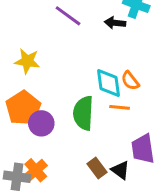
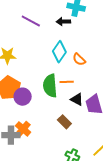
cyan diamond: (108, 83) -> (59, 52), moved, turned 50
orange line: (120, 107) -> (67, 82), moved
black triangle: (120, 170) -> (77, 99), moved

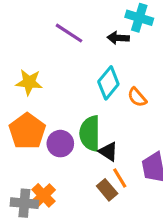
orange line: (67, 82) -> (120, 178), moved, turned 56
purple circle: (23, 97) -> (60, 144), moved
black triangle: (77, 99) -> (108, 152), moved

